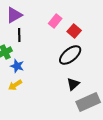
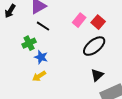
pink rectangle: (55, 21) -> (79, 20), moved
black line: (19, 35) -> (43, 26), turned -56

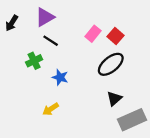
blue star: (41, 57) -> (60, 77), moved
yellow arrow: (39, 76) -> (51, 109), moved

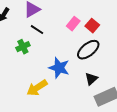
blue star: (60, 77) -> (59, 68), moved, size x1.5
yellow arrow: (51, 109) -> (37, 88), size x1.5

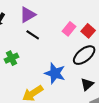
green cross: (23, 47) -> (12, 58), moved

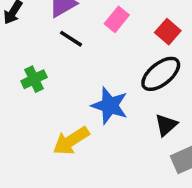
pink rectangle: (69, 29) -> (117, 19), moved

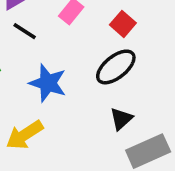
blue star: (110, 106) -> (48, 83), moved

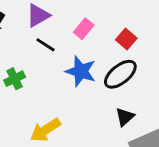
blue star: (48, 83) -> (81, 71), moved

